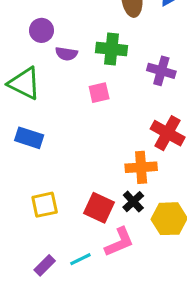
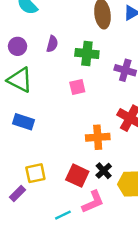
purple circle: (41, 30) -> (18, 46), moved
purple semicircle: (66, 54) -> (52, 44), moved, turned -84
orange cross: (141, 167) -> (98, 137), moved
purple rectangle: (45, 265) -> (18, 194), moved

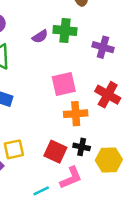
purple semicircle: (52, 44) -> (40, 36), moved, turned 42
pink square: (77, 87) -> (64, 84), moved, size x1.5
black cross: (104, 171) -> (82, 147), turned -35

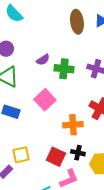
green cross: (65, 31) -> (64, 69), moved
pink square: (64, 84) -> (45, 100), moved, turned -30

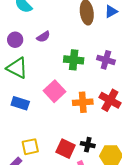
purple semicircle: (43, 60) -> (43, 37), moved
orange cross: (73, 125) -> (83, 102), moved

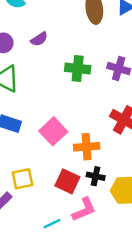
pink square: (54, 91) -> (53, 131), moved
orange cross: (83, 102) -> (87, 147), moved

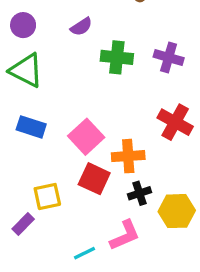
purple semicircle: (39, 39) -> (81, 27), moved
black cross: (96, 176) -> (139, 193), turned -30
red square: (67, 181) -> (94, 179), moved

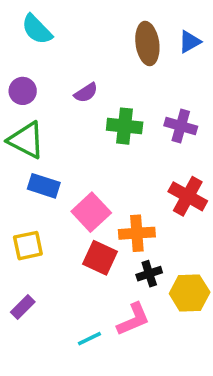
blue rectangle: (31, 127) -> (44, 186), moved
yellow square: (47, 196) -> (28, 246), moved

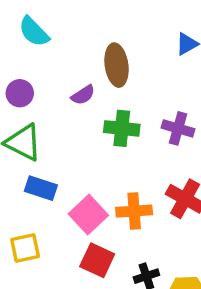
brown ellipse: (147, 43) -> (117, 65), moved
orange cross: (137, 233) -> (134, 211), moved

